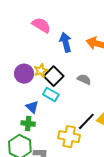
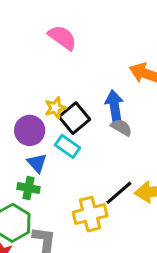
blue arrow: (66, 42) -> (114, 106), moved
purple circle: (24, 74) -> (30, 130), moved
yellow cross: (69, 137) -> (90, 214), turned -30

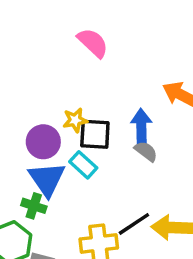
black square: (74, 118) -> (95, 134), turned 36
blue triangle: (37, 163) -> (47, 179), size x1.6

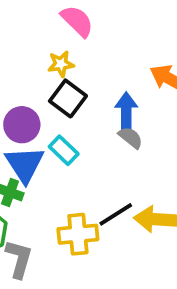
yellow star: (75, 120) -> (61, 64), moved
black square: (95, 134) -> (68, 98), moved, turned 32

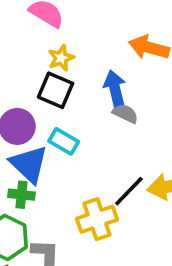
yellow star: (61, 64) -> (61, 58), moved

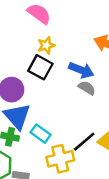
blue arrow: (115, 89) -> (81, 70), turned 120
cyan rectangle: (64, 141) -> (41, 134), moved

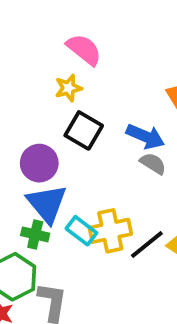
yellow star: (46, 45) -> (68, 88), moved
yellow cross: (60, 159) -> (110, 231), moved

